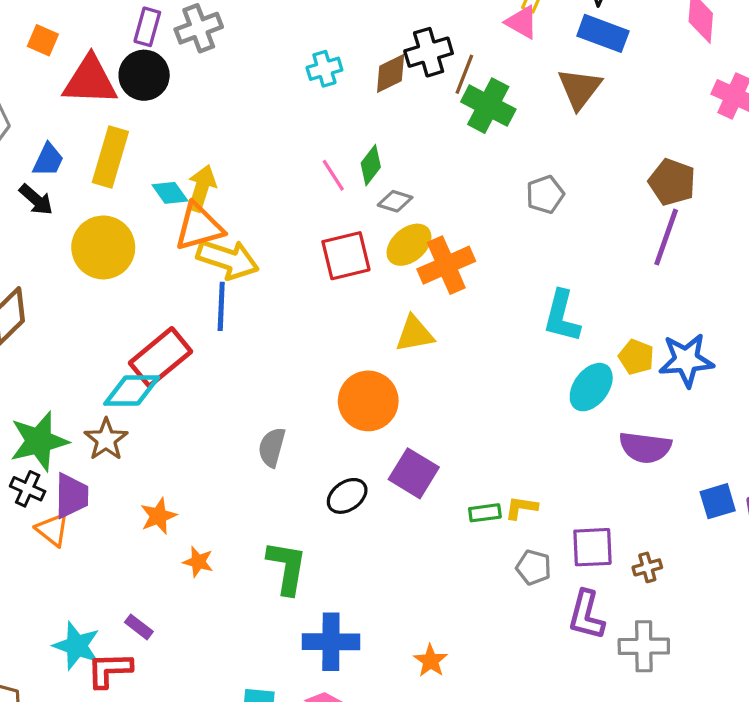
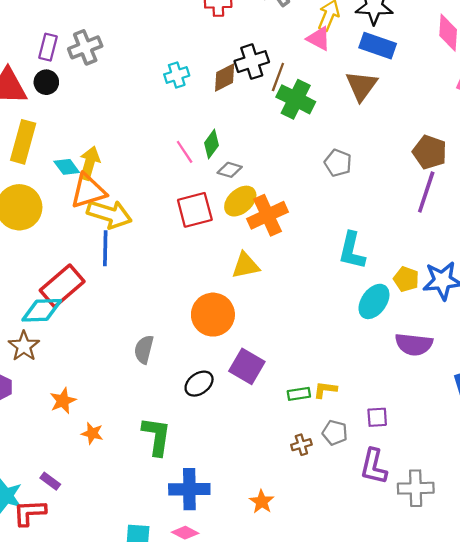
black circle: (144, 75) -> (46, 82), size x0.7
gray pentagon: (545, 195) -> (338, 163), turned -30
purple square: (592, 547) -> (377, 417), size x0.7
brown cross: (647, 567) -> (301, 445), moved

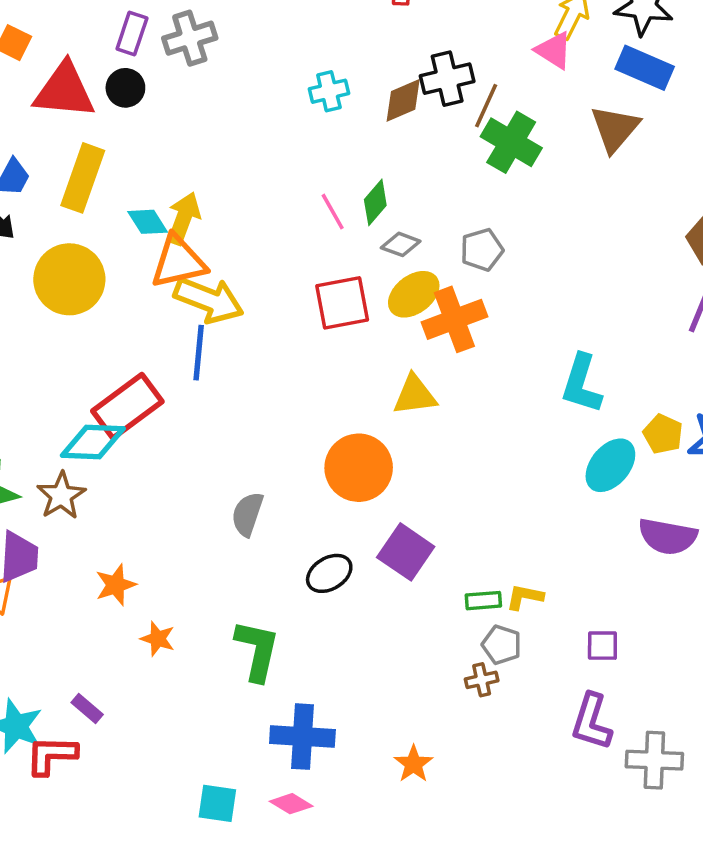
gray pentagon: (338, 163) -> (482, 250), moved, turned 30
gray pentagon: (335, 433) -> (502, 645), moved

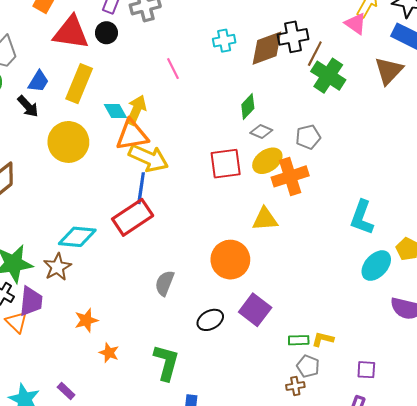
brown diamond: (403, 100) -> (267, 48), size x1.4
pink line: (333, 212) -> (173, 69), moved
red rectangle: (127, 406) -> (133, 217), moved

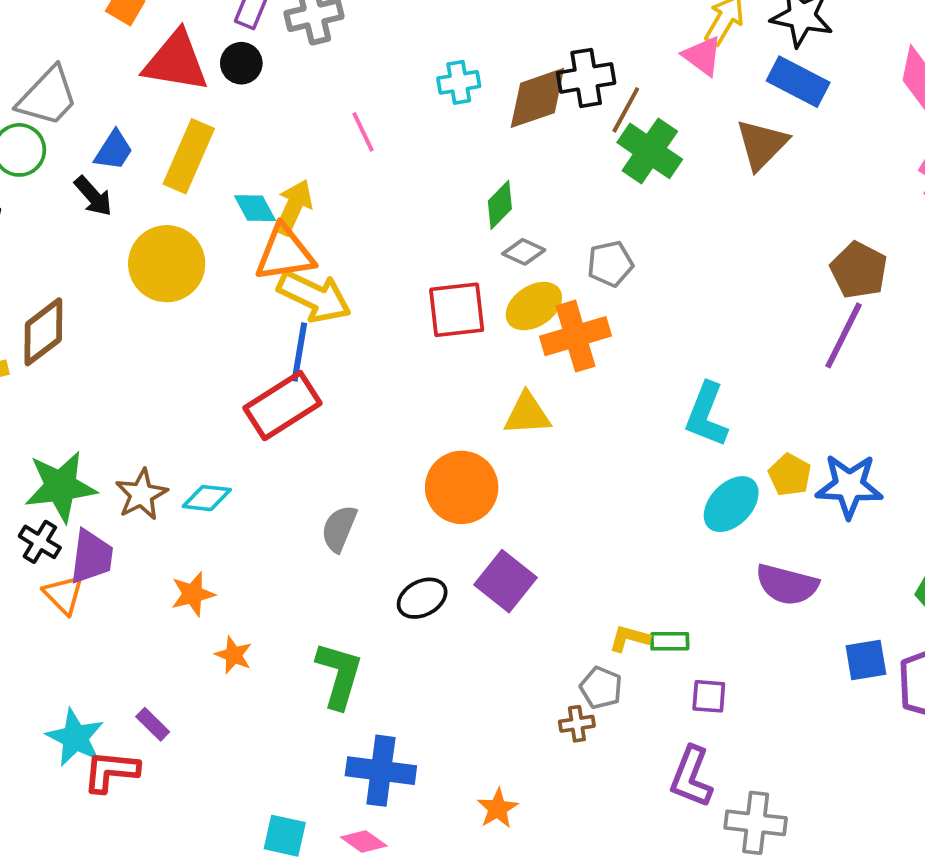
cyan diamond: (77, 237) -> (207, 498), moved, size x0.7
green rectangle: (299, 340) -> (670, 641), moved

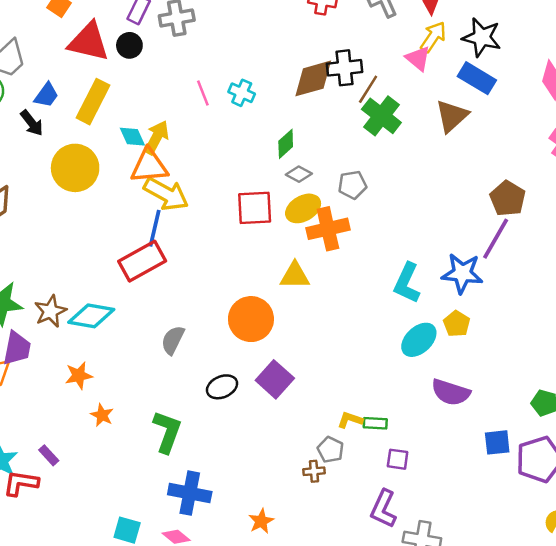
cyan cross: (459, 82) -> (242, 93), moved, turned 30
blue star: (849, 486) -> (462, 273), moved
cyan diamond: (207, 498) -> (91, 316), size x1.5

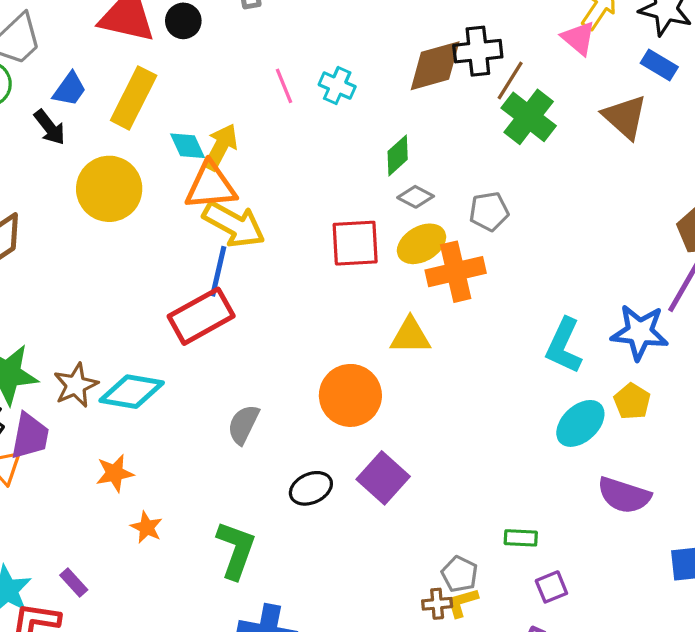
blue rectangle: (477, 78) -> (659, 65), size x0.7
brown triangle: (452, 116) -> (625, 117), turned -36
yellow L-shape: (350, 420) -> (462, 603), moved, turned -35
purple square: (398, 459) -> (551, 587), turned -30

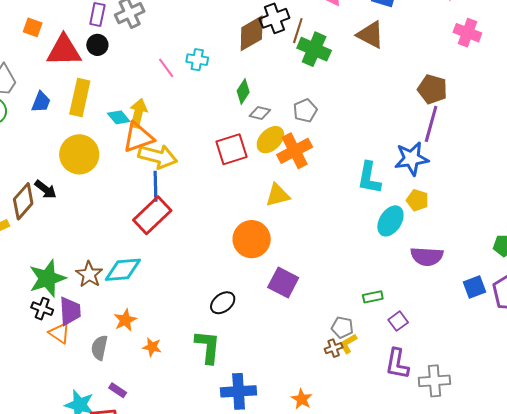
black arrow: (50, 127) -> (46, 189), moved
gray semicircle: (243, 424) -> (99, 348), moved
black ellipse: (311, 488) -> (223, 303), moved

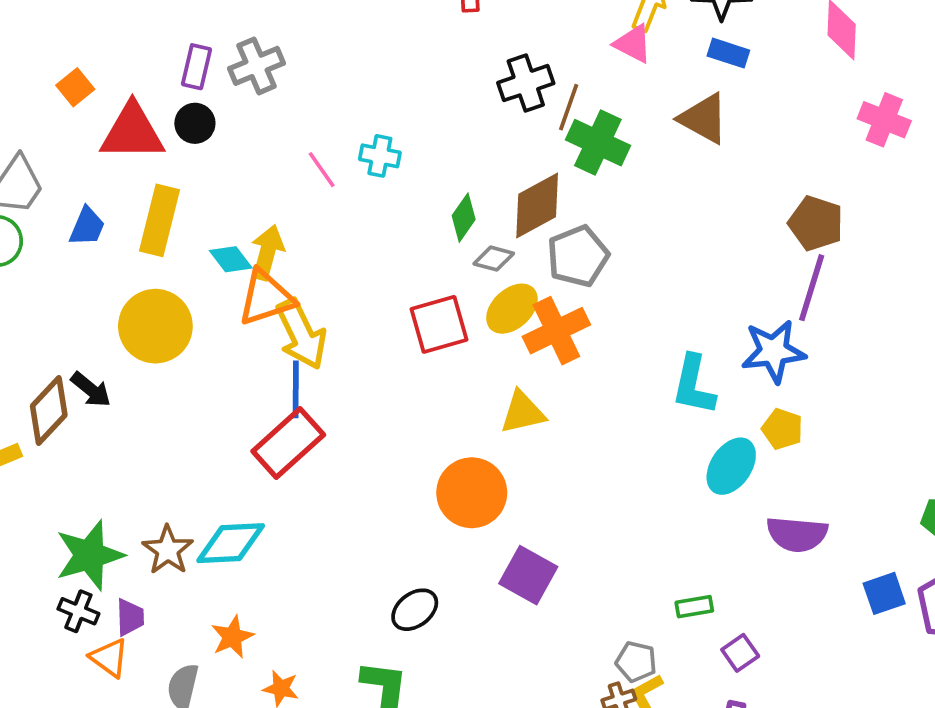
orange square: (33, 27) -> (75, 87), turned 30
brown diamond: (252, 33) -> (537, 206), moved
gray pentagon: (305, 111) -> (578, 256), size x1.4
yellow arrow: (158, 156) -> (301, 334), turned 48
purple trapezoid: (70, 311) -> (130, 617), size x0.7

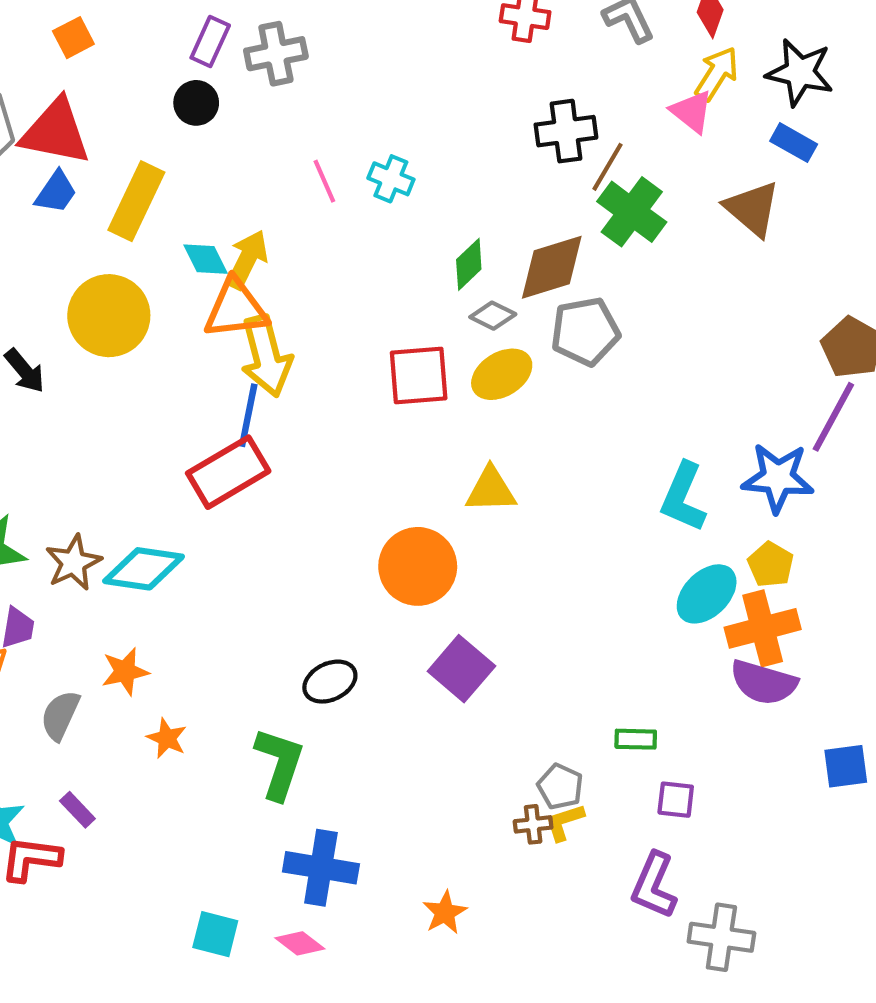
red triangle: (132, 132) -> (55, 132), moved
orange cross: (556, 331) -> (763, 628), moved
purple square: (740, 653) -> (676, 800), turned 30

